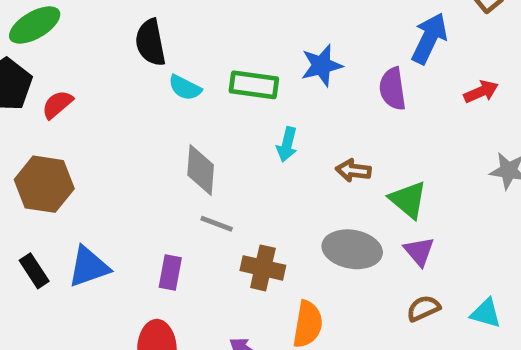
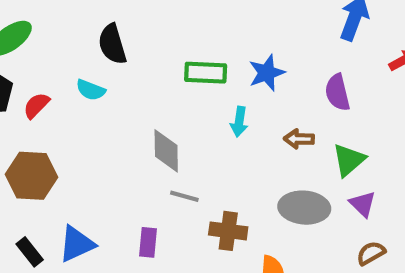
blue star: (322, 65) -> (267, 73), moved
cyan semicircle: (185, 88) -> (91, 90), moved
purple semicircle: (393, 89) -> (337, 92), moved
green triangle: (408, 200) -> (349, 160), turned 45

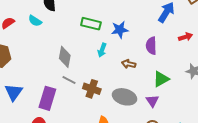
green triangle: (349, 160) -> (161, 79), moved
brown cross: (228, 231) -> (92, 89), moved
purple rectangle: (148, 242) -> (47, 98), size x1.6
blue triangle: (77, 244) -> (14, 92), turned -42

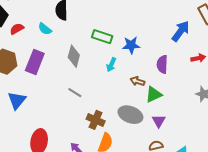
gray diamond: (65, 57) -> (74, 56), moved
green triangle: (161, 79) -> (154, 94), moved
brown cross: (92, 89) -> (96, 120), moved
purple rectangle: (47, 98) -> (35, 62), moved

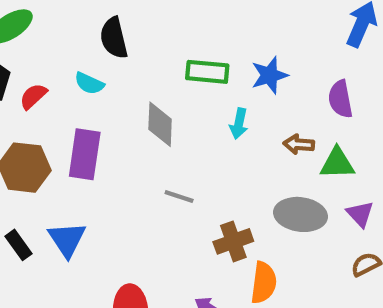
green triangle: (154, 94) -> (337, 163), turned 36
brown cross: (96, 120) -> (233, 241), turned -30

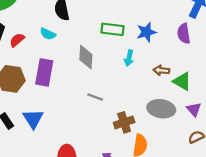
purple semicircle: (340, 99) -> (184, 34), moved
green triangle: (337, 163) -> (182, 81), turned 30

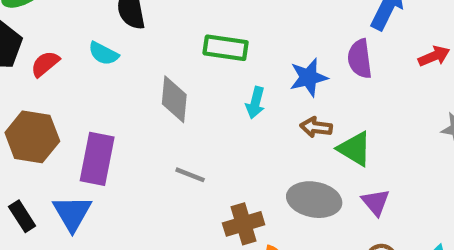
blue star: (146, 32) -> (308, 77), moved
purple rectangle: (44, 72) -> (97, 159), moved

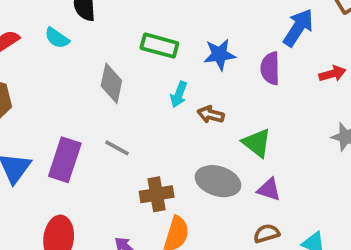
blue star: (308, 77) -> (220, 54), moved
brown arrow: (316, 127) -> (211, 115), moved
purple rectangle: (97, 159) -> (65, 160), moved
purple triangle: (376, 202) -> (269, 189), turned -40

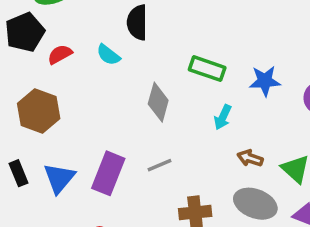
brown arrow: (211, 115) -> (250, 158), moved
gray line: (117, 148) -> (160, 165), turned -55

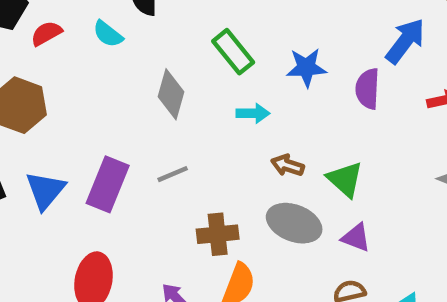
green rectangle: (207, 69) -> (233, 52), turned 32
cyan arrow: (223, 117) -> (253, 113), turned -115

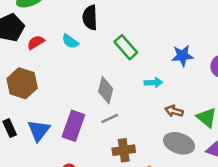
green rectangle: (233, 52) -> (126, 47), moved
gray diamond: (171, 94) -> (106, 90), moved
brown cross: (218, 234) -> (124, 150), moved

